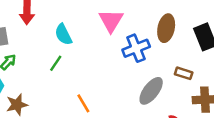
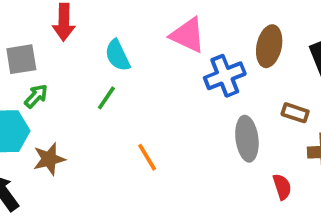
pink triangle: (111, 21) -> (188, 35), turned -36
gray ellipse: (151, 91) -> (247, 139), turned -44

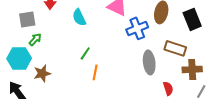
green line: (106, 98) -> (85, 53), moved
brown rectangle: (295, 113) -> (175, 48), size x1.5
orange line: (147, 157) -> (95, 72), turned 42

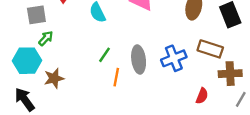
blue cross: (137, 28) -> (174, 58), moved
gray ellipse: (149, 62) -> (139, 59), moved
red semicircle: (168, 88) -> (202, 96), turned 40

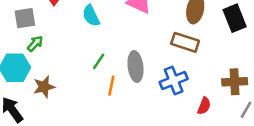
brown rectangle: (210, 49) -> (185, 42), moved
blue cross: (174, 58) -> (174, 80), moved

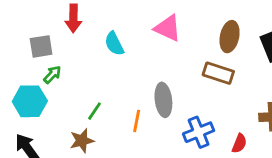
green line: (99, 61) -> (95, 111), moved
blue cross: (174, 80) -> (199, 132), moved
brown star: (44, 87) -> (82, 141), moved

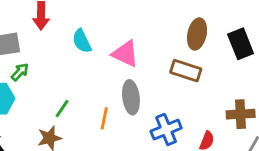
pink triangle: (168, 28) -> (125, 54), moved

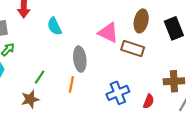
pink triangle: (125, 54) -> (108, 33), moved
gray ellipse: (131, 97) -> (80, 59), moved

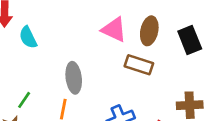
cyan semicircle: (54, 26) -> (28, 37), moved
pink triangle: (108, 33) -> (114, 30), moved

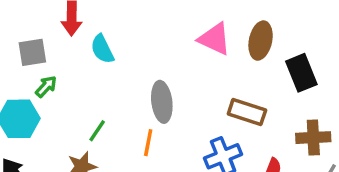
black rectangle: (190, 40) -> (301, 73), moved
brown rectangle: (139, 65) -> (247, 112), moved

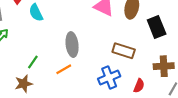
orange line: (148, 143) -> (64, 69), turned 49

